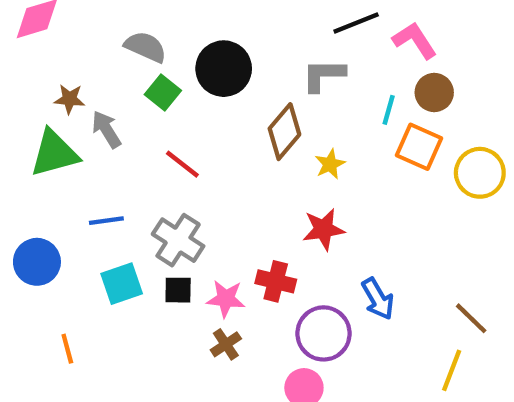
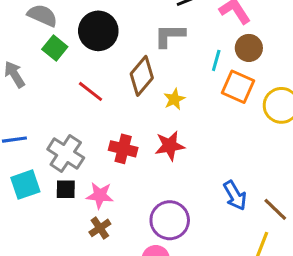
red line: (182, 164) -> (91, 91), moved
red cross: (276, 281) -> (123, 149), moved
blue arrow: (378, 299) -> (235, 195), moved

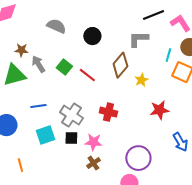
black circle: (98, 31) -> (92, 36), size x0.7
green square: (55, 48) -> (64, 67), moved
red star: (170, 146) -> (159, 110), moved

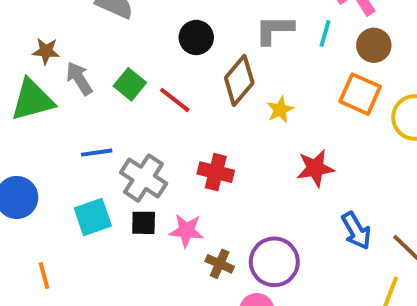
black circle: (92, 36) -> (196, 37), moved
cyan line: (168, 55) -> (325, 34), moved
blue line: (38, 106) -> (97, 153), moved
brown cross: (93, 163) -> (220, 264), moved, turned -32

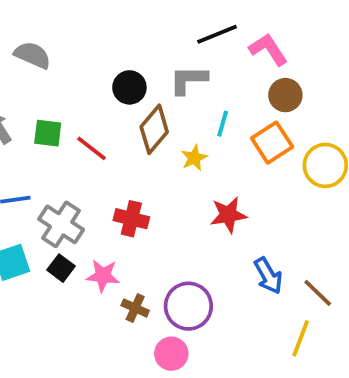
cyan line: (325, 34) -> (223, 124), moved
black circle: (196, 37) -> (129, 87), moved
green square: (130, 84) -> (48, 133), turned -32
orange square: (360, 94) -> (272, 143), turned 33
black square: (144, 223) -> (61, 268), turned 36

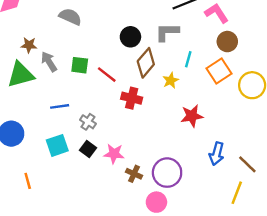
red cross: (131, 219) -> (132, 98), moved
gray cross: (61, 224) -> (88, 122), size x0.6
blue arrow: (268, 276) -> (217, 154), turned 45

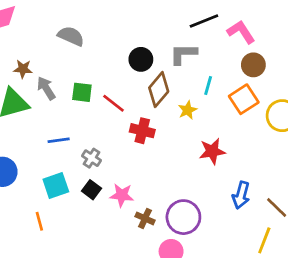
orange line: (28, 181) -> (39, 221), moved

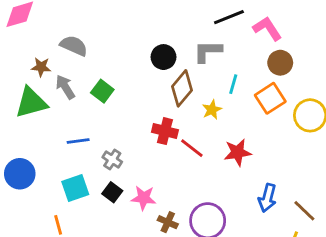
gray semicircle: (71, 36) -> (74, 46), moved
green square: (82, 92) -> (102, 91), turned 30
red line: (113, 103) -> (192, 148), moved

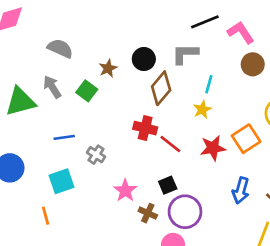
brown star: (41, 67) -> (108, 68), moved, turned -30
orange square: (270, 98) -> (246, 139), moved
yellow star: (212, 110) -> (202, 109), moved
black square: (112, 192) -> (168, 185), moved, turned 30
pink star: (144, 198) -> (125, 190), turned 30

